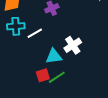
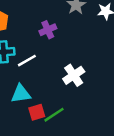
cyan triangle: (54, 56) -> (21, 94), moved

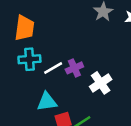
purple cross: (48, 30) -> (74, 68), moved

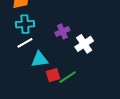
white line: (53, 68) -> (25, 43), moved

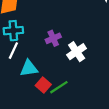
white line: (25, 43) -> (13, 51), turned -35
red square: (53, 75) -> (43, 85), turned -32

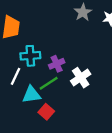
cyan cross: (13, 31) -> (30, 56), moved
green line: (59, 87) -> (49, 83), moved

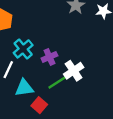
cyan cross: (30, 56) -> (23, 49), turned -36
green line: (49, 83) -> (57, 82), moved

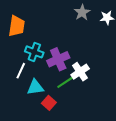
cyan cross: (23, 49) -> (34, 52), turned -30
purple cross: (49, 57) -> (58, 59), size x1.5

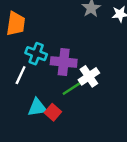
purple cross: (58, 59) -> (64, 62), turned 30
cyan triangle: (35, 87) -> (37, 108), moved

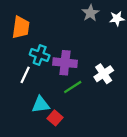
white cross: (89, 76) -> (104, 74), moved
red square: (53, 112) -> (55, 118), moved

